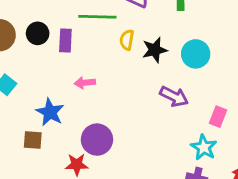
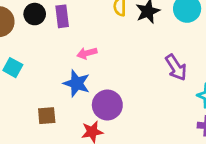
purple arrow: (174, 96) -> (176, 67), moved, turned 40
blue star: (50, 112) -> (77, 83), moved

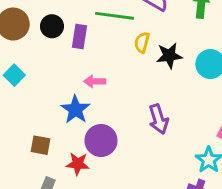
purple arrow: (176, 67) -> (159, 119), moved
brown square: (47, 116) -> (41, 145), moved

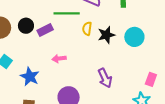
purple rectangle: (79, 36) -> (45, 30), turned 63
blue star: (75, 110) -> (30, 77), moved

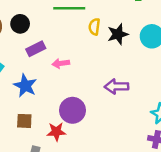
purple rectangle: (45, 30) -> (36, 49), moved
purple arrow: (105, 78) -> (116, 87), turned 114

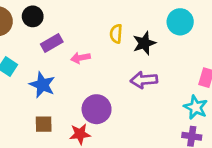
yellow semicircle: (94, 27) -> (116, 34), moved
black star: (118, 34) -> (144, 43), moved

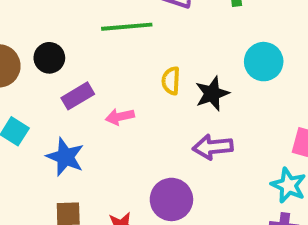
purple circle: (97, 109) -> (171, 199), moved

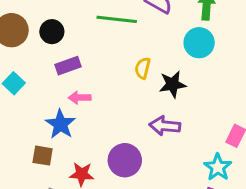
cyan circle: (264, 62) -> (199, 43), moved
pink arrow: (120, 117) -> (80, 98), moved
blue star: (65, 157) -> (60, 124), moved

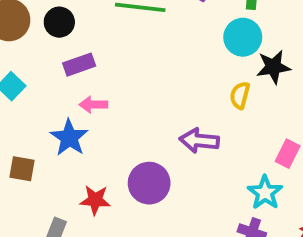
yellow semicircle: (143, 68) -> (240, 95), moved
black star: (173, 84) -> (273, 67), moved
brown square: (43, 156) -> (22, 169), moved

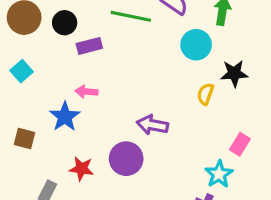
cyan circle: (243, 37) -> (196, 45), moved
purple rectangle: (79, 65) -> (89, 46), moved
purple arrow: (199, 141) -> (152, 125), moved

